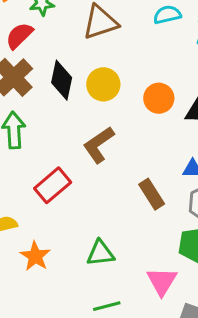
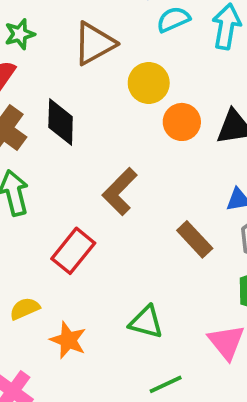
yellow circle: (103, 84) -> (149, 83), moved
green triangle: (100, 253) -> (146, 322), turned 32

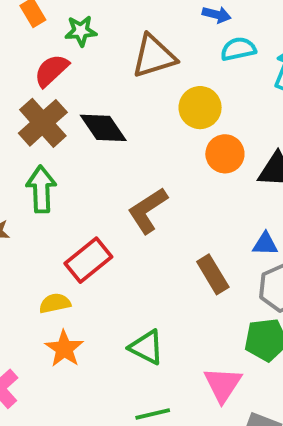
black diamond: (61, 122) -> (103, 128), turned -48
yellow semicircle: (25, 309) -> (55, 303), moved

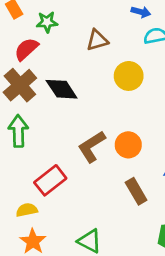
brown triangle: (154, 56) -> (97, 40), size x0.7
orange circle: (225, 154) -> (128, 145), moved

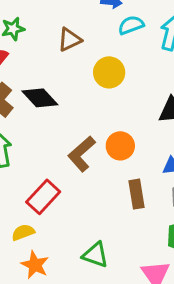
brown rectangle: (136, 191) -> (136, 194), turned 30

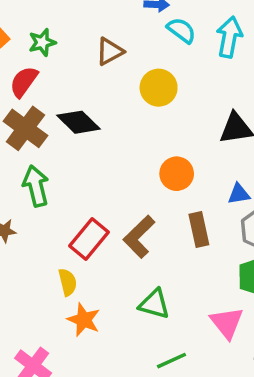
cyan semicircle: (131, 25) -> (181, 30), turned 60
brown L-shape: (82, 154) -> (139, 237), moved
yellow semicircle: (23, 232) -> (68, 282), turned 100

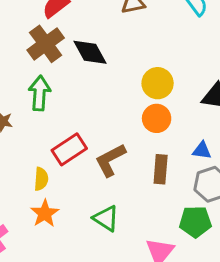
yellow circle: (159, 88) -> (158, 83), moved

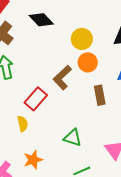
black diamond: (90, 52) -> (41, 20), moved
brown L-shape: (110, 160) -> (62, 78), moved
orange star: (45, 213) -> (33, 160), moved, turned 30

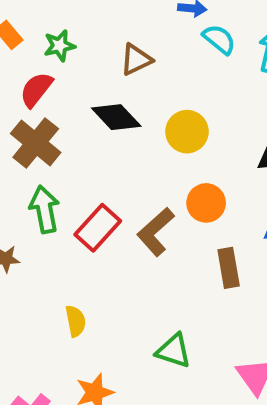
yellow circle: (82, 39) -> (187, 132), moved
red rectangle: (36, 99) -> (98, 228), moved

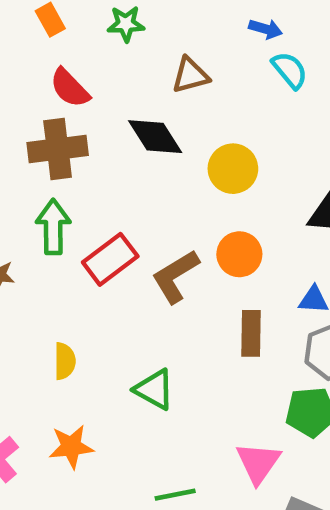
green star: (59, 46) -> (126, 24), moved
red semicircle: (36, 90) -> (70, 88), turned -93
brown cross: (36, 143) -> (58, 149), turned 33
green triangle: (174, 351) -> (154, 389), moved

